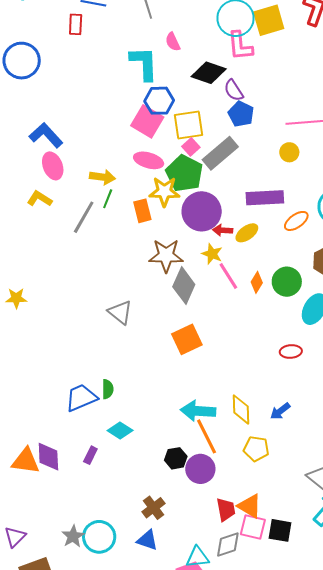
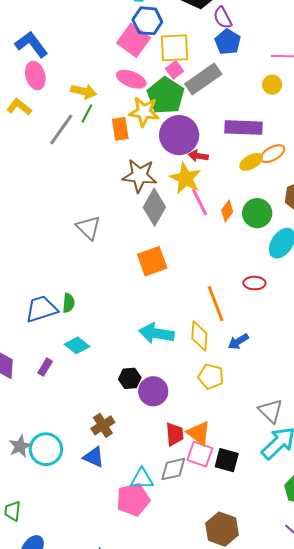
yellow ellipse: (247, 233) -> (251, 162), moved
yellow star: (212, 254) -> (185, 178), size x1.5
orange line: (207, 436) -> (216, 304), moved

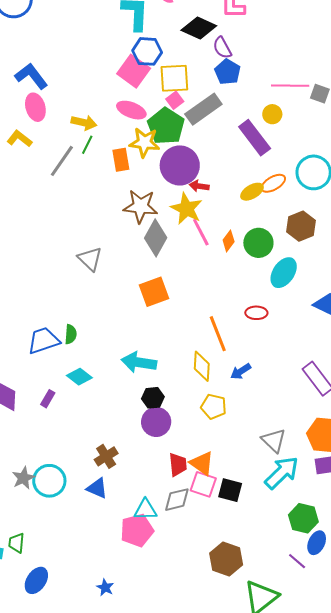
purple rectangle: (243, 128) -> (255, 138), moved, turned 51
cyan arrow: (156, 333) -> (139, 362), moved
black hexagon: (130, 378) -> (153, 398), moved

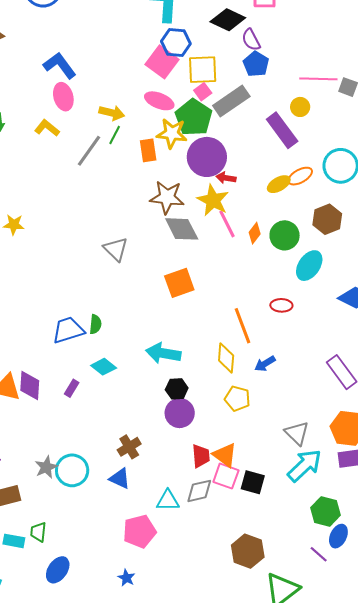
gray diamond: (156, 238) -> (182, 229), turned -57
pink pentagon: (137, 530) -> (139, 531), moved

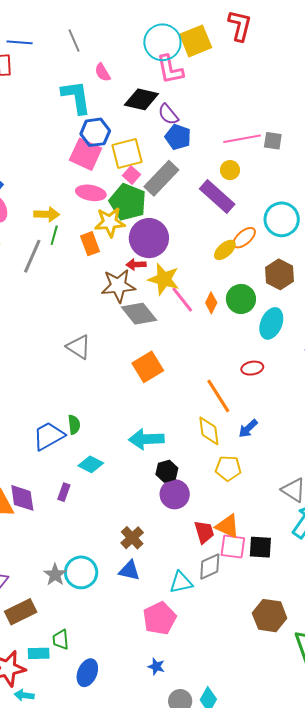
red arrow: (226, 178) -> (136, 264), moved

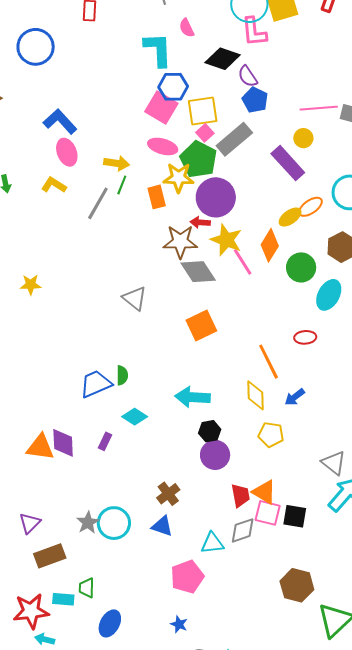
orange diamond: (211, 303) -> (270, 245), moved, size x1.5

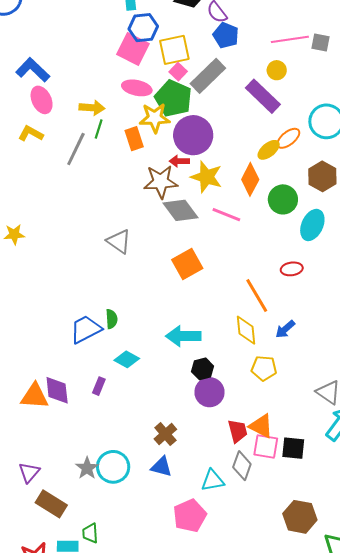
pink line: (243, 262) -> (226, 215), moved, turned -32
gray diamond: (243, 530) -> (242, 466), turned -48
brown rectangle: (50, 556) -> (51, 504), turned 56

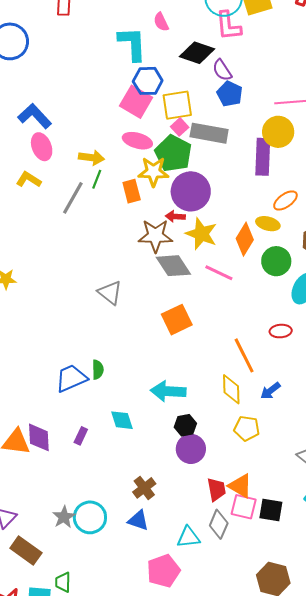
yellow circle: (277, 70) -> (278, 132), size x1.6
gray rectangle: (208, 76) -> (209, 133), turned 51
purple rectangle: (263, 96) -> (263, 157), turned 45
yellow ellipse: (269, 150) -> (268, 224), moved, turned 50
cyan diamond: (127, 359) -> (122, 420), moved, turned 40

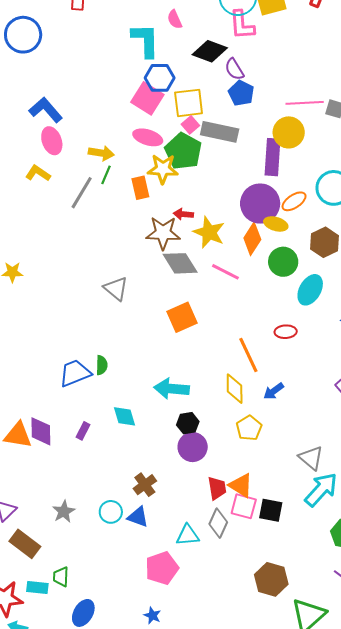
purple circle: (191, 191) -> (260, 204), moved
yellow pentagon: (247, 428) -> (249, 428), turned 30
cyan circle: (90, 517) -> (111, 512), moved, size x0.7

